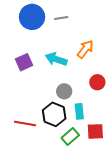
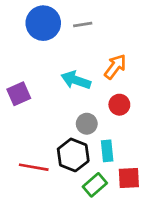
purple square: (24, 62) -> (19, 94), moved
red circle: (97, 82) -> (119, 105), moved

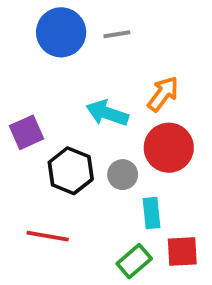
red circle: (119, 105) -> (169, 148), size x1.6
black hexagon: (73, 155) -> (71, 171), moved

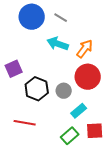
gray line: (117, 34) -> (61, 18), turned 40
cyan arrow: (107, 113) -> (58, 44), moved
cyan rectangle: (151, 213) -> (79, 111), turned 56

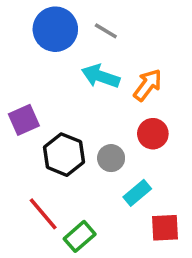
red circle: (88, 77) -> (153, 134), size x0.7
red line: (25, 123) -> (43, 214), turned 40
green rectangle: (70, 136) -> (80, 236), moved

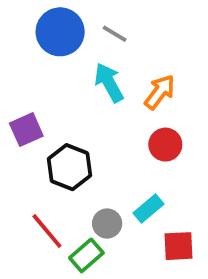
cyan arrow: (101, 76) -> (109, 83), turned 42
gray circle: (111, 158) -> (107, 224), moved

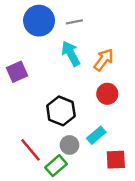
gray line: (115, 34) -> (74, 22), turned -42
purple square: (26, 130) -> (17, 72), moved
black hexagon: (69, 167) -> (61, 111), moved

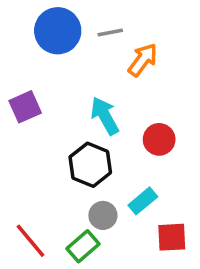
cyan arrow: (71, 54) -> (105, 116), moved
orange arrow: (104, 60) -> (143, 60), moved
red line: (30, 150) -> (31, 241), moved

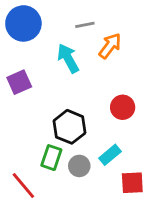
blue circle: (58, 31) -> (23, 23), moved
cyan arrow: (105, 116) -> (68, 58), moved
green rectangle: (83, 246) -> (51, 158), moved, turned -30

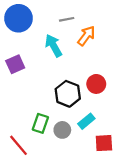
black hexagon: (70, 127) -> (68, 94), moved

